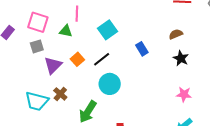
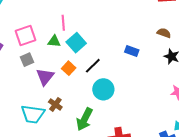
pink square: (38, 22) -> (26, 36), turned -30
cyan square: (108, 30) -> (76, 43), moved
brown semicircle: (176, 34) -> (164, 33), turned 48
blue rectangle: (142, 49) -> (132, 51), turned -32

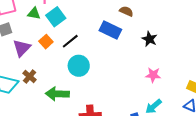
brown semicircle: (164, 33) -> (126, 11), moved
blue rectangle: (132, 51) -> (110, 30), size x1.5
green arrow: (85, 119) -> (57, 94), turned 60

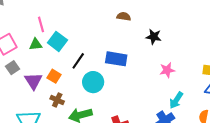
blue rectangle: (110, 30) -> (116, 59), moved
orange square: (46, 42) -> (54, 76), moved
brown cross: (30, 77) -> (57, 100), moved

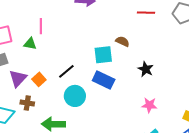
cyan square: (57, 41) -> (103, 55), moved, turned 30
brown cross: (57, 100) -> (27, 103), moved, turned -32

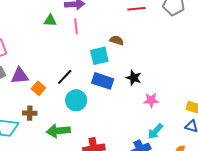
pink line: (41, 26) -> (76, 26), moved
green triangle: (30, 44) -> (50, 21), moved
black star: (146, 69) -> (134, 78), moved
purple triangle: (18, 78) -> (20, 76), moved, turned 48

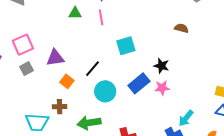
brown semicircle: (117, 40) -> (181, 28), moved
purple triangle: (20, 76) -> (55, 58), moved
blue rectangle: (103, 81) -> (139, 83), moved, turned -55
pink star: (151, 100) -> (162, 88), moved

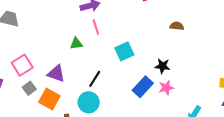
green triangle: (75, 13) -> (76, 44), moved
purple triangle: (55, 58) -> (56, 73), turned 36
orange square: (67, 81) -> (49, 99), moved, size x1.5
cyan circle: (105, 91) -> (89, 102), moved

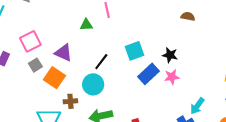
cyan square: (124, 51) -> (135, 51), moved

